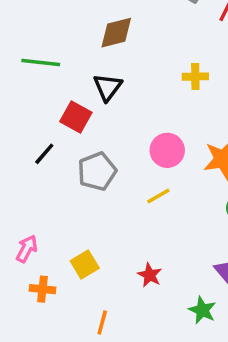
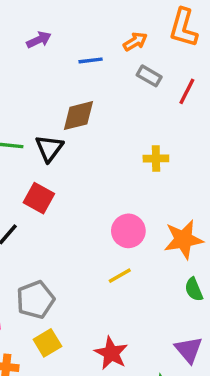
black triangle: (108, 87) -> (49, 148), moved
gray pentagon: (97, 171) -> (35, 300), moved
red star: (150, 275) -> (111, 353), size x1.4

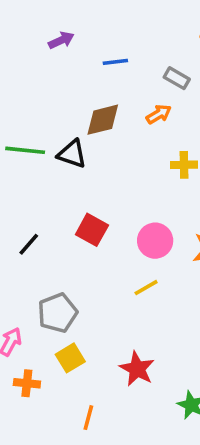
orange arrow: (135, 42) -> (159, 114), moved
black triangle: (49, 148) -> (72, 154), turned -48
red square: (39, 198) -> (92, 230), moved

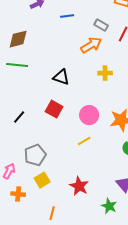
orange arrow: (159, 114) -> (91, 45), size x1.5
brown diamond: (103, 120) -> (18, 39), moved
black triangle: (72, 154) -> (61, 77), moved

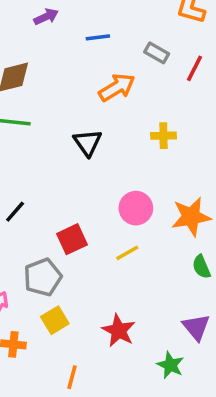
orange arrow: (91, 45) -> (117, 87), moved
black triangle: (61, 77) -> (88, 143), turned 36
red square: (54, 109) -> (72, 239), moved, turned 36

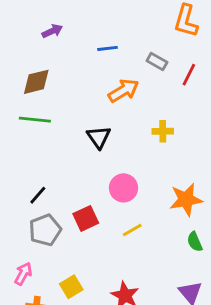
purple arrow: (46, 17) -> (52, 31), moved
pink circle: (136, 208) -> (124, 188), moved
gray pentagon: (43, 277) -> (45, 230), moved

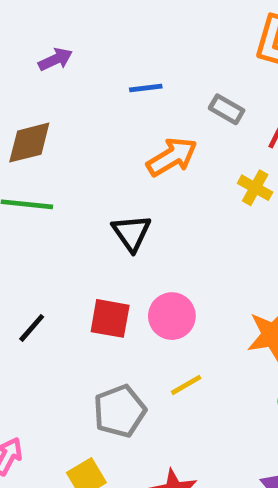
yellow cross: (163, 131) -> (255, 188), moved, turned 30
red square: (86, 218) -> (110, 318), moved, turned 35
gray pentagon: (45, 230) -> (120, 411), moved

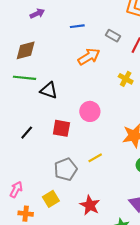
yellow cross: (255, 188) -> (126, 79), moved
black triangle: (131, 233) -> (49, 90), moved, turned -36
pink circle: (172, 316) -> (90, 111), moved

